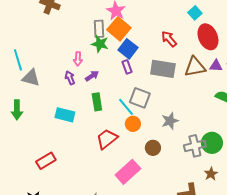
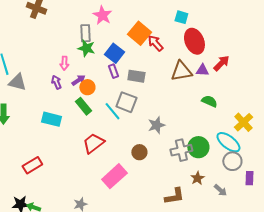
cyan square: (195, 13) -> (181, 17), turned -32
orange square: (119, 29) -> (139, 33), moved
gray rectangle: (163, 69) -> (136, 76), moved, size x0.7
green rectangle: (97, 102) -> (83, 106), turned -30
orange circle: (133, 124) -> (87, 87), moved

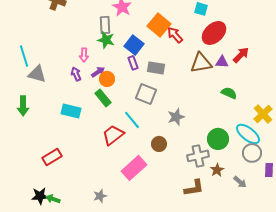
red ellipse: (194, 41) -> (214, 33), turned 70
cyan line: (112, 111) -> (132, 120), moved
gray cross: (181, 150) -> (198, 156), moved

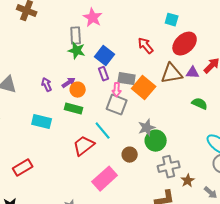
orange square: (159, 25) -> (144, 88), moved
pink arrow: (84, 55) -> (117, 90), moved
green rectangle: (103, 98) -> (74, 109), turned -36
green circle: (218, 139) -> (156, 141), moved

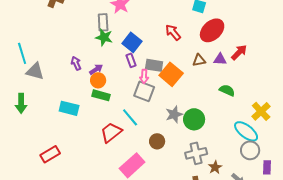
brown triangle: (172, 74) -> (199, 60), size x0.6
purple arrow: (47, 85) -> (76, 63), moved
orange circle: (78, 90) -> (98, 80), moved
green circle: (156, 141) -> (194, 119), moved

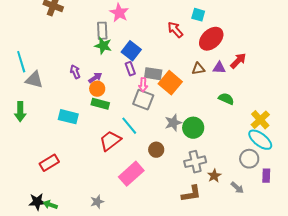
red arrow: (173, 32) -> (175, 30), moved
cyan ellipse: (246, 131) -> (260, 140), moved

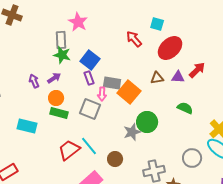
purple arrow: (95, 78) -> (54, 78), moved
gray square: (143, 100) -> (90, 109), moved
cyan line: (129, 126) -> (89, 146), moved
green circle: (193, 128) -> (147, 122), moved
gray circle: (249, 159) -> (192, 158), moved

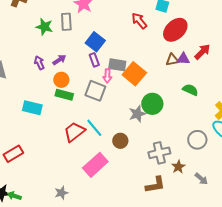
green star: (62, 55) -> (44, 27), moved
brown triangle: (157, 78) -> (172, 60), moved

